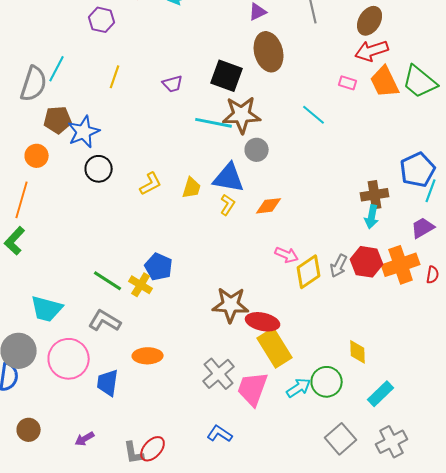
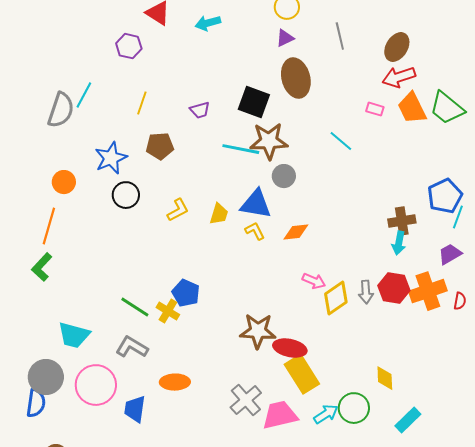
brown pentagon: (58, 120) -> (160, 146), moved
yellow L-shape: (228, 205) -> (255, 231), turned -60
gray arrow: (339, 266) -> (366, 292), turned -30
pink trapezoid: (253, 389) -> (280, 415), turned 57

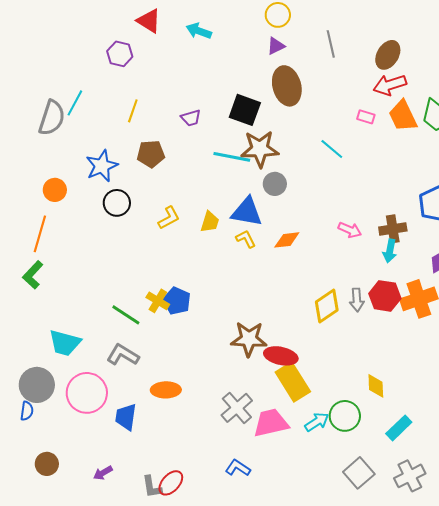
cyan arrow: (208, 23) -> (199, 31), turned 35
pink arrow: (314, 281) -> (350, 230), moved
yellow cross: (168, 311) -> (158, 301), moved
blue semicircle: (36, 403) -> (27, 411), size x0.7

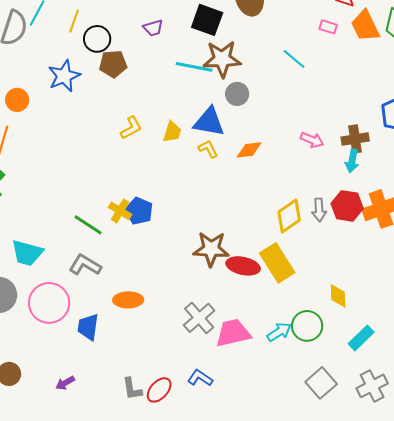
yellow line: (133, 111) -> (74, 21), moved
black circle: (117, 203) -> (97, 39), moved
yellow rectangle: (293, 382) -> (277, 263), moved
red ellipse: (171, 483) -> (159, 390), moved
gray L-shape: (152, 487) -> (132, 389), moved

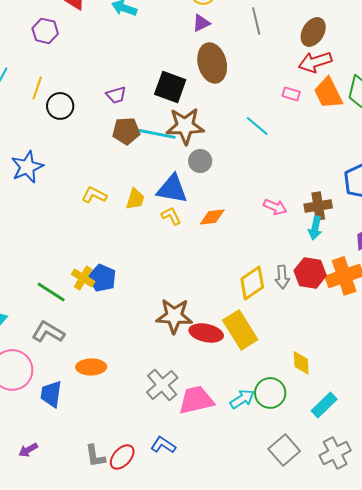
brown pentagon: (113, 64) -> (126, 131), moved
blue star: (64, 76) -> (27, 167), moved
yellow L-shape: (131, 128) -> (94, 195), turned -125

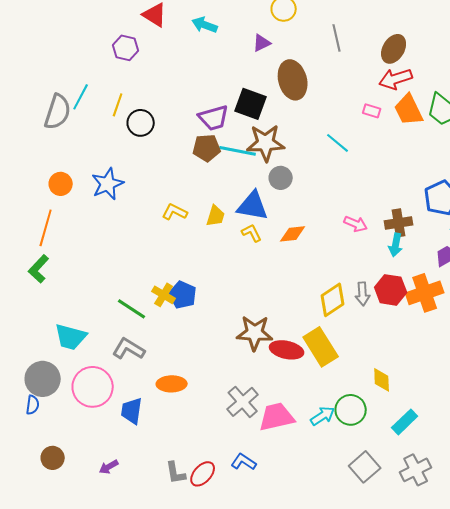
purple triangle: (201, 23) -> (262, 43), moved
purple trapezoid: (116, 95) -> (214, 118), moved, size x1.5

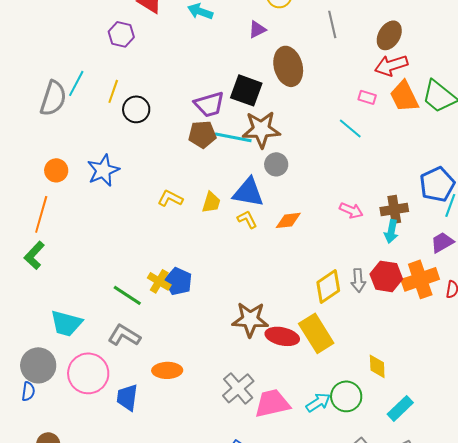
cyan line: (338, 143) -> (350, 128), moved

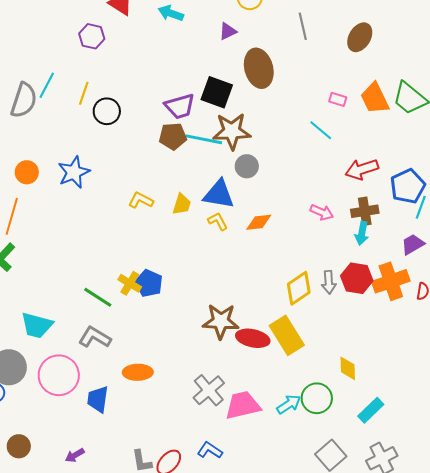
red arrow: (391, 65) -> (362, 169), moved

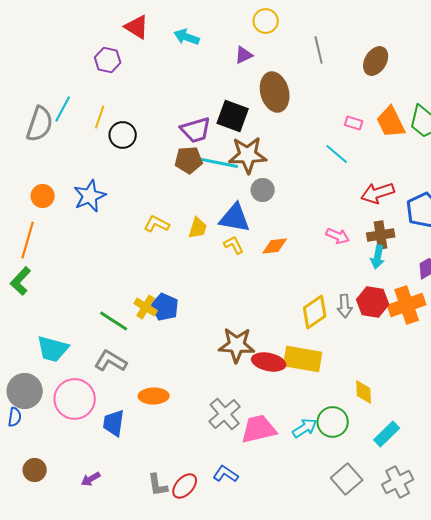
yellow rectangle: (287, 335) -> (303, 359), turned -48

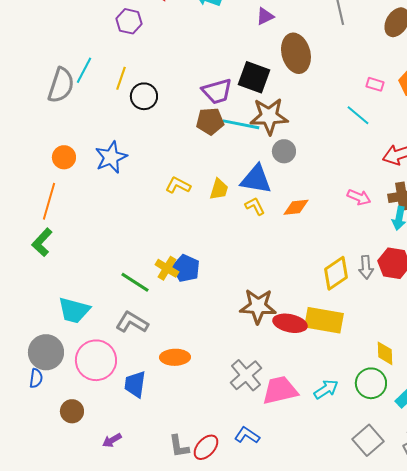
green circle: (333, 422) -> (371, 383), moved
brown circle: (35, 470) -> (72, 411), moved

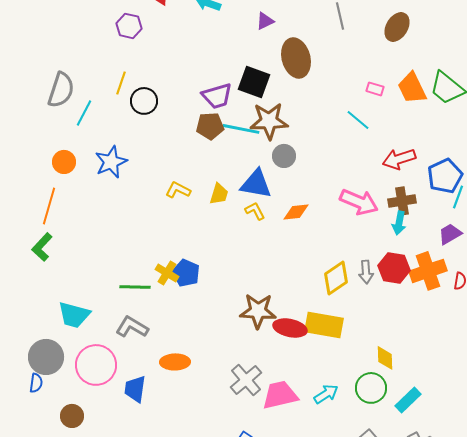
cyan line: (84, 70) -> (84, 113), moved
pink arrow: (359, 197) -> (359, 202), size x1.6
green line: (135, 282) -> (135, 287), turned -32

